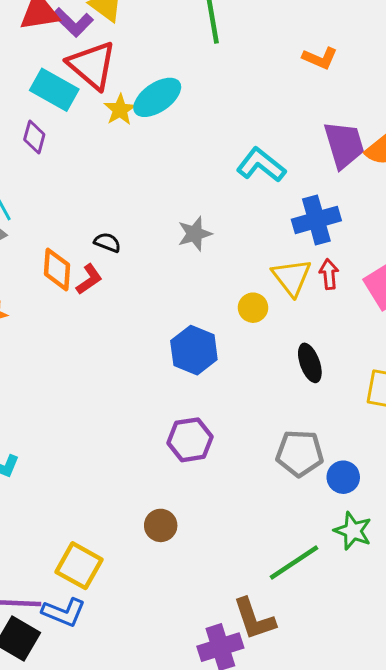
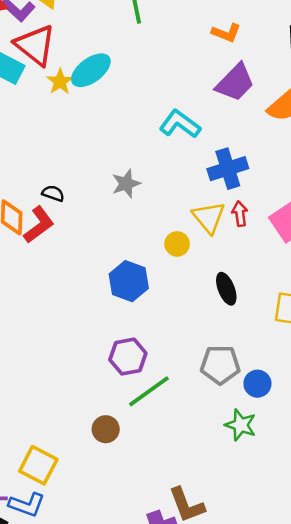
purple trapezoid: (344, 145) -> (235, 83), moved, turned 63
red L-shape: (89, 279) -> (39, 225), size x1.4
green star: (353, 531) -> (241, 425), moved
green line: (294, 563) -> (149, 391), moved

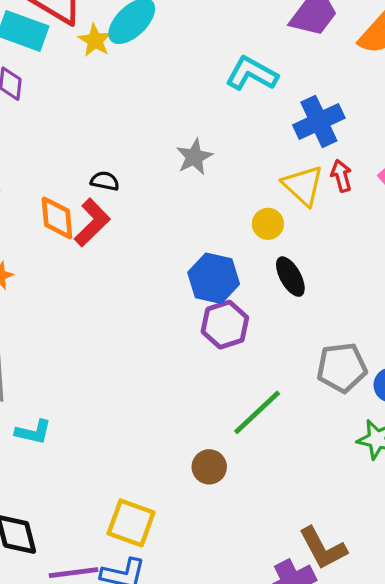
black ellipse: (226, 289) -> (290, 277), moved
purple hexagon: (128, 357) -> (225, 325), moved

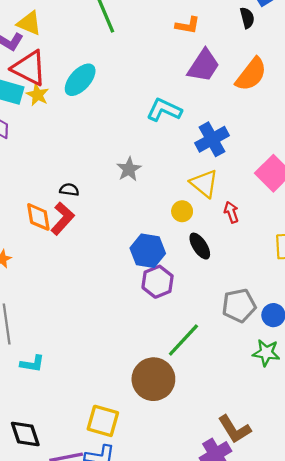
yellow star: (95, 40) -> (37, 95), moved
red arrow: (341, 176) -> (231, 212), moved
brown circle: (209, 467) -> (153, 379), size x1.8

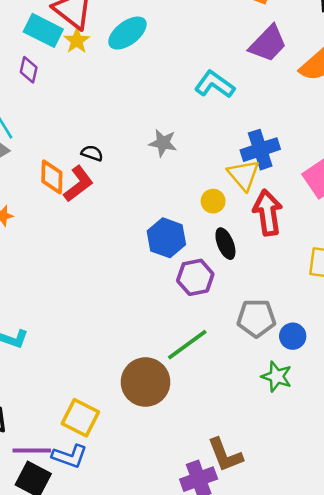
blue cross: (212, 139) -> (260, 150), moved
gray star: (129, 169) -> (163, 143), turned 30
red arrow: (231, 212) -> (268, 213), size x1.8
purple hexagon: (158, 282) -> (195, 277), moved

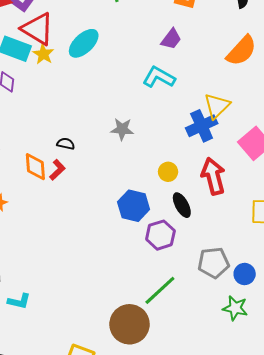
purple trapezoid: (268, 44) -> (171, 39), moved, size x0.7
yellow triangle: (244, 175) -> (217, 106), moved, turned 32
red L-shape: (78, 184) -> (57, 170), size x0.7

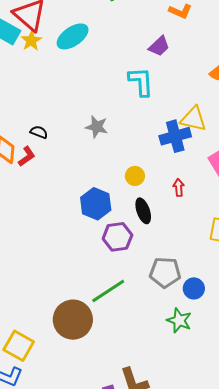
cyan L-shape: (159, 77) -> (141, 82), turned 48
yellow triangle: (217, 106) -> (193, 119), turned 48
red arrow: (213, 176) -> (179, 187), size x0.5

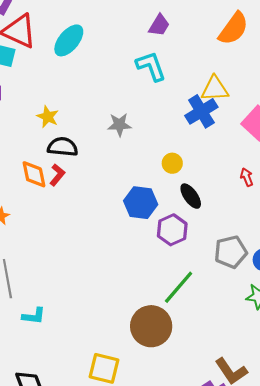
yellow star: (31, 41) -> (48, 117), moved
black semicircle: (39, 132) -> (63, 147), size x1.6
red arrow: (179, 187) -> (247, 177), moved

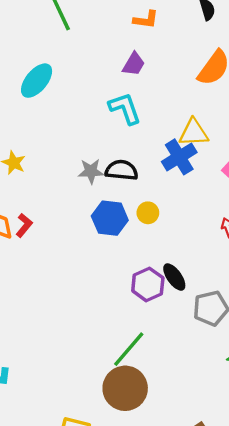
black semicircle: (63, 147) -> (122, 170), moved
black ellipse: (191, 196) -> (174, 277), moved
blue hexagon: (141, 203) -> (110, 218), moved
green line: (179, 287) -> (129, 349), moved

